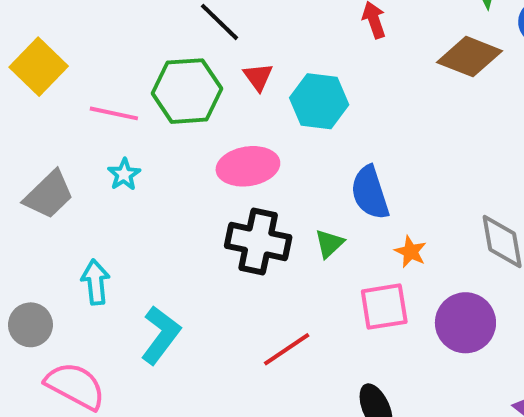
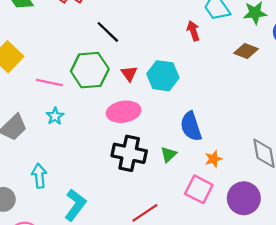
brown diamond: (470, 57) -> (246, 51), size x0.7
red triangle: (258, 77) -> (129, 74), moved
orange star: (411, 252) -> (213, 159), turned 30
pink square: (384, 307) -> (199, 189), turned 36

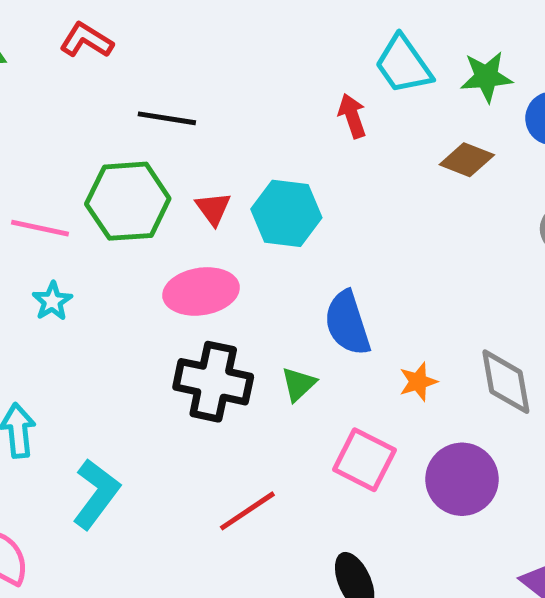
black line: (108, 32) -> (167, 118), turned -35
orange star: (213, 159) -> (418, 382), moved

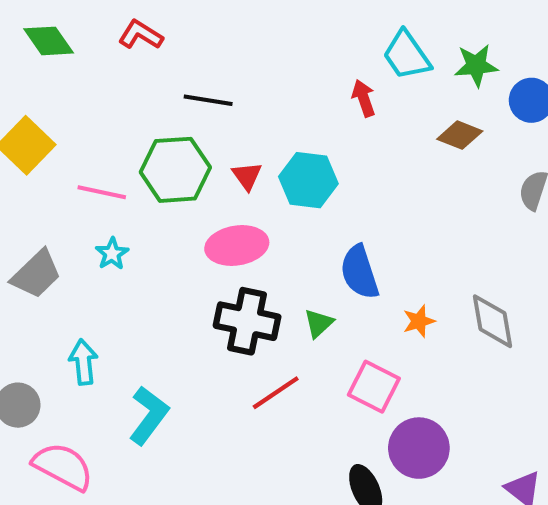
purple circle: (462, 479) -> (419, 448), moved
red line: (247, 511) -> (276, 393), moved

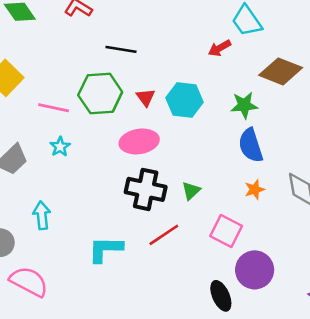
green star: (476, 65) -> (244, 105), moved
red arrow: (364, 98) -> (220, 48), turned -100
brown diamond: (460, 135) -> (281, 71), size x1.5
blue semicircle: (360, 272) -> (251, 145), moved
cyan L-shape: (149, 415) -> (105, 249), moved, turned -126

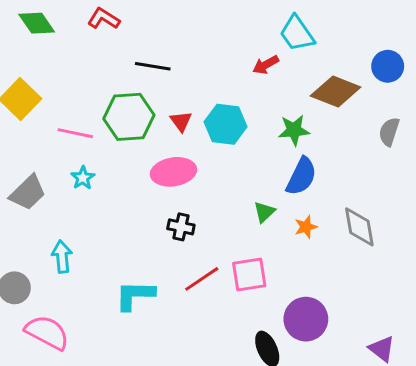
blue semicircle: (251, 145) -> (301, 176), turned -136
black cross: (146, 189) -> (181, 227), size x0.6
green triangle: (191, 191) -> (264, 212), moved
pink square: (226, 231) -> (249, 274), moved, turned -36

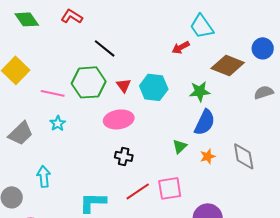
black line: (153, 66) -> (105, 48), turned 30
gray semicircle: (389, 132) -> (264, 92), turned 54

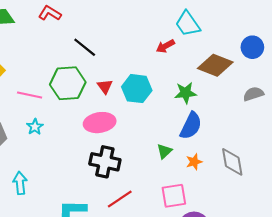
black cross: (124, 156) -> (105, 162), size x1.6
pink square: (170, 188) -> (174, 196), moved

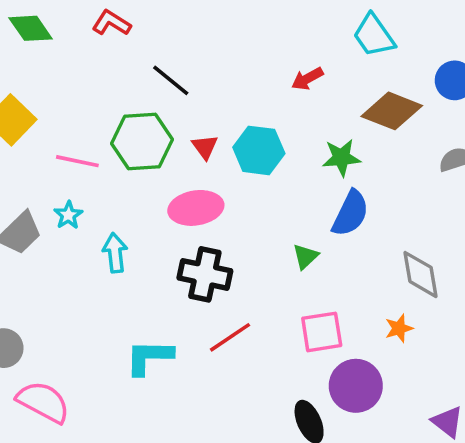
cyan trapezoid: (188, 24) -> (374, 35), moved
cyan star: (35, 127) -> (68, 215), moved
orange star: (194, 162) -> (399, 328), moved
cyan arrow: (20, 183) -> (115, 253), moved

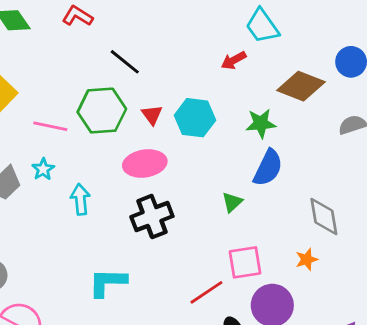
cyan trapezoid: (374, 35) -> (262, 26), moved
black cross: (205, 274) -> (152, 216), turned -33
red line: (230, 337) -> (206, 292), moved

